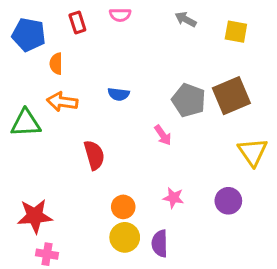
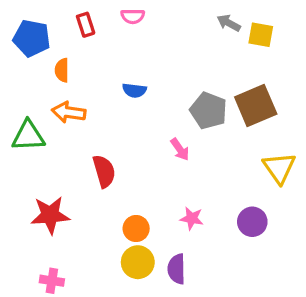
gray arrow: (186, 19) -> (229, 23), moved
blue semicircle: (119, 94) -> (134, 90), moved
red star: (35, 216) -> (50, 215), moved

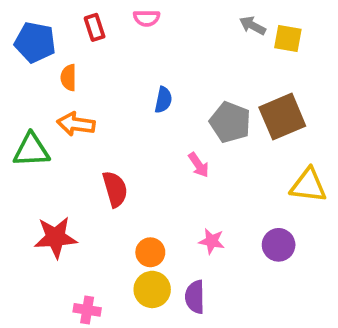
blue semicircle: (134, 90) -> (163, 100), moved, turned -85
yellow triangle: (279, 168) -> (308, 185), turned -48
pink cross: (52, 281) -> (87, 310), moved

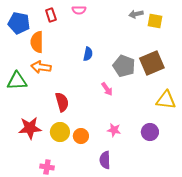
gray arrow: (253, 26) -> (136, 14), turned -40
orange semicircle: (69, 78) -> (37, 42), size x1.5
yellow circle: (152, 289) -> (60, 132), moved

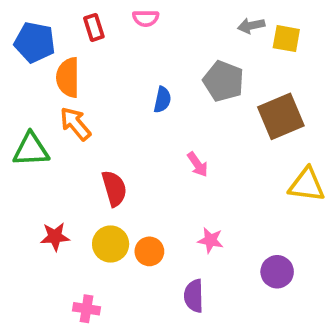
gray pentagon: (124, 66) -> (223, 81), moved
orange arrow: (41, 67) -> (75, 124), turned 42
red star: (30, 128) -> (55, 237), size x0.7
purple circle: (150, 132) -> (277, 272), moved

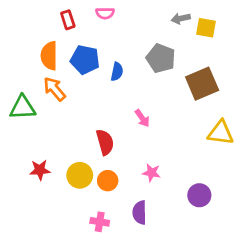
blue pentagon: (35, 42) -> (85, 60), moved
red semicircle: (114, 188) -> (105, 142), moved
pink cross: (86, 309) -> (100, 222), moved

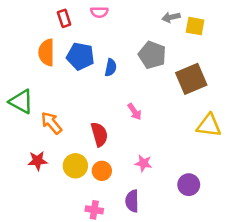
orange arrow: (54, 89) -> (51, 123), moved
green triangle: (23, 108) -> (21, 102), turned 32

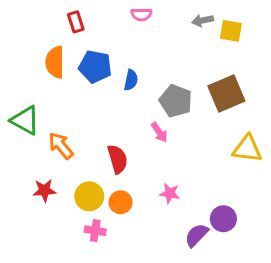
pink semicircle: (99, 12) -> (141, 14), moved
gray pentagon: (152, 55) -> (176, 101), moved
purple semicircle: (132, 201) -> (197, 235), moved, turned 45
pink cross: (94, 210) -> (95, 231), moved

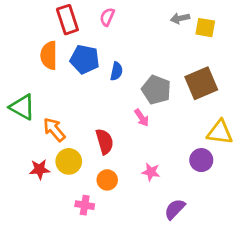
pink semicircle: (141, 14) -> (107, 17), moved, turned 114
red rectangle: (76, 22) -> (67, 20), size x1.5
yellow circle: (89, 196) -> (69, 161), moved
purple circle: (223, 219) -> (201, 160), moved

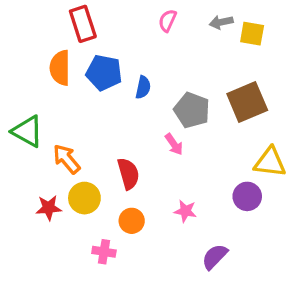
pink semicircle: (107, 17) -> (167, 21), moved

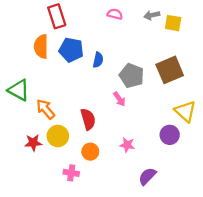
pink semicircle: (167, 21) -> (115, 14), turned 80
yellow triangle: (270, 162) -> (185, 111), turned 35

